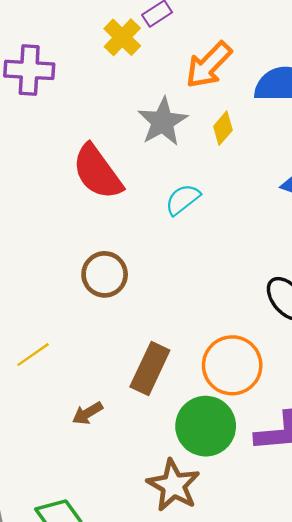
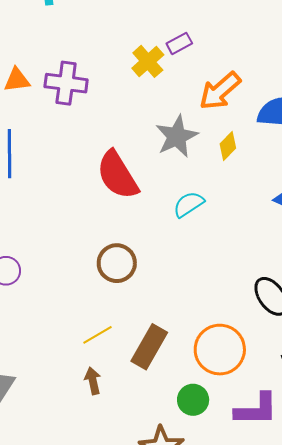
yellow line: (33, 355) -> (98, 335), moved
brown arrow: (87, 413) -> (93, 381), turned 104
green circle: (206, 426) -> (193, 400), size x0.6

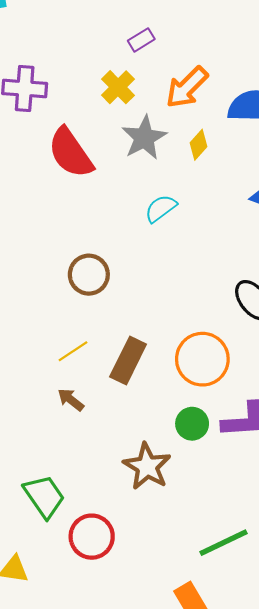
yellow cross: (148, 61) -> (118, 87), moved
red semicircle: (117, 175) -> (70, 153), moved
brown arrow: (93, 381) -> (71, 400), turned -36
green circle: (193, 400) -> (192, 424), moved

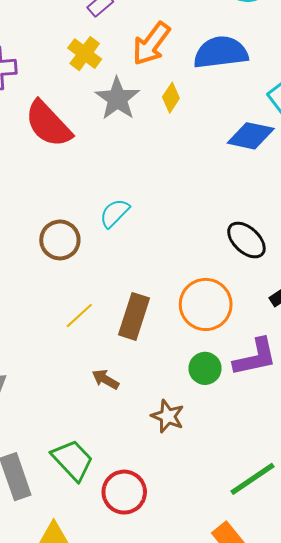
cyan semicircle: (161, 208) -> (115, 213), moved
brown circle: (89, 275) -> (60, 240), moved
brown arrow: (71, 400) -> (105, 379), moved
brown star: (147, 466) -> (168, 416), size x0.7

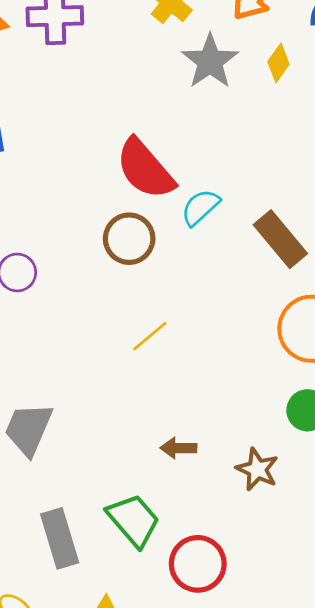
red semicircle: (48, 124) -> (145, 169), moved
brown rectangle: (134, 316) -> (280, 239), moved, turned -60
brown arrow: (105, 379) -> (178, 448), moved, turned -32

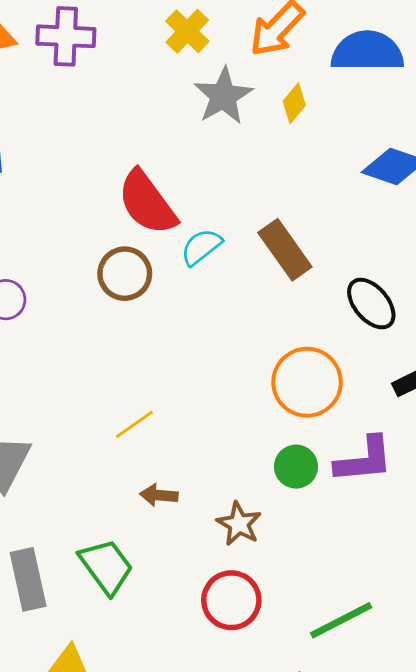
brown rectangle: (280, 239) -> (285, 250), moved
yellow line: (150, 336) -> (134, 424), moved
red circle: (198, 564) -> (231, 600), moved

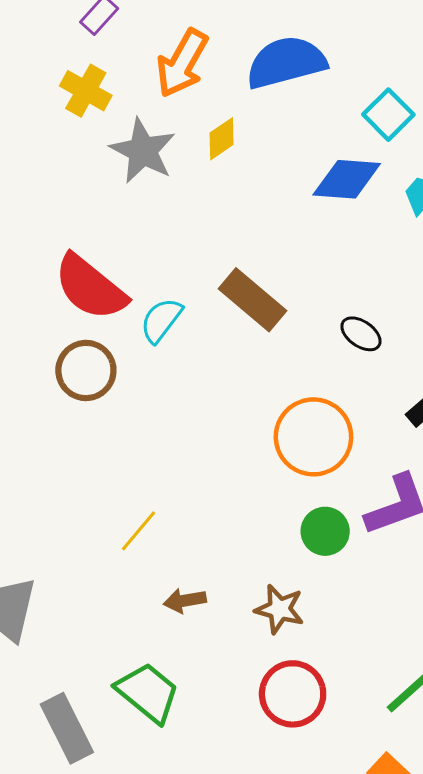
yellow diamond: (294, 103) -> (222, 139), turned 30
black ellipse: (371, 304) -> (361, 334), size x0.7

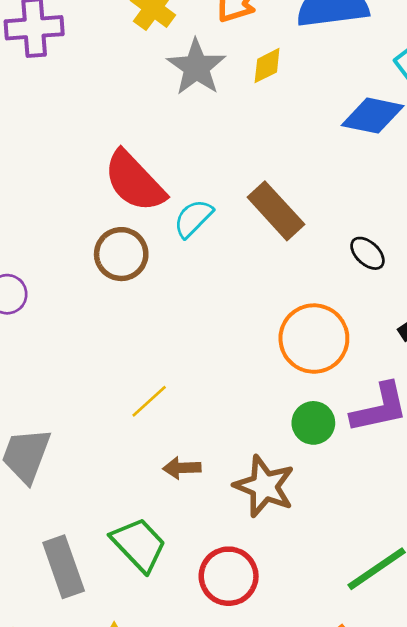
brown star: (279, 609) -> (264, 486), size x1.4
red circle: (293, 694) -> (229, 576), moved

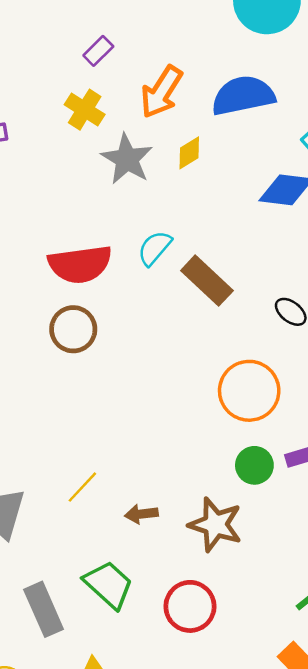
red semicircle: (134, 181) -> (80, 264), turned -50
cyan semicircle: (193, 218) -> (155, 248), moved
yellow line: (149, 401) -> (82, 487), moved

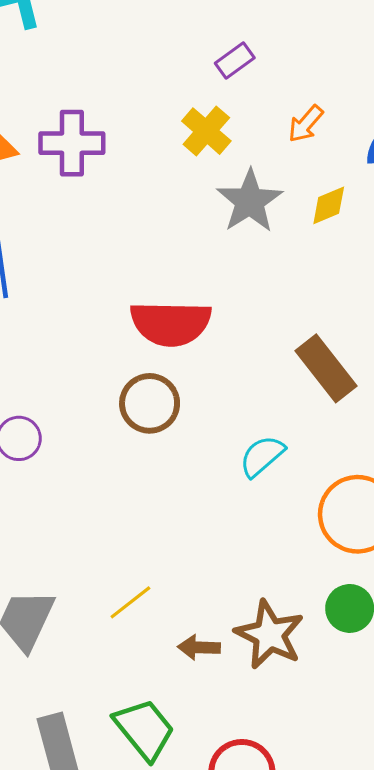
orange arrow: (161, 92) -> (306, 124), size x0.6
cyan semicircle: (155, 248) -> (262, 456), moved
brown star: (215, 525) -> (270, 635), moved

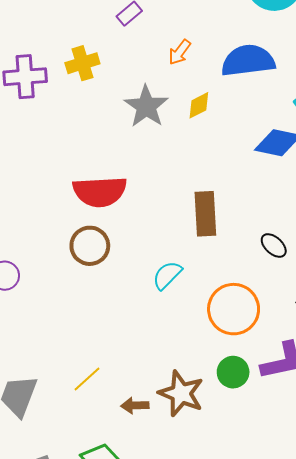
yellow cross: (206, 131) -> (82, 63), moved, turned 36
brown rectangle: (326, 368) -> (205, 214), turned 39

